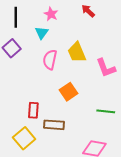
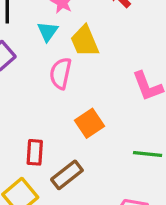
yellow trapezoid: (77, 52) -> (85, 41), moved
brown rectangle: (54, 125) -> (67, 175), turned -42

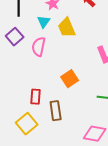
pink semicircle: (61, 73) -> (39, 47), moved
brown rectangle: (67, 175) -> (56, 111), turned -60

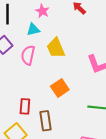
cyan triangle: (44, 22) -> (33, 30), turned 40
yellow trapezoid: (67, 28) -> (56, 48), moved

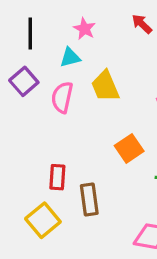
orange square: (60, 88) -> (129, 148), moved

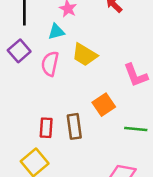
yellow trapezoid: (105, 86) -> (85, 55), turned -36
brown rectangle: (89, 200) -> (74, 126), moved

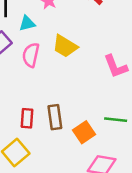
cyan triangle: (56, 32) -> (27, 23), moved
orange square: (104, 105) -> (84, 132), moved

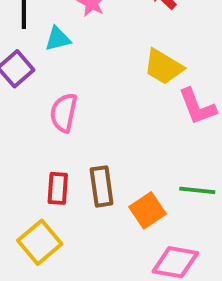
yellow trapezoid: (65, 46) -> (163, 67), moved
pink semicircle: (31, 55) -> (64, 113), moved

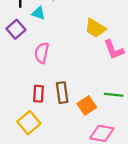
cyan triangle: (58, 39) -> (38, 13), turned 32

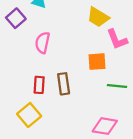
orange square: (87, 105) -> (97, 62), moved, turned 30

